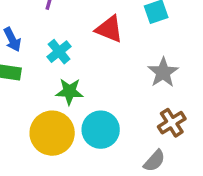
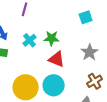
red triangle: (109, 29) -> (57, 59), moved
green star: (69, 91) -> (52, 38), moved

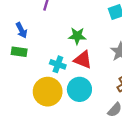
cyan cross: (30, 40) -> (58, 64), moved, turned -32

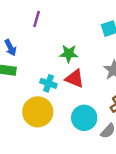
cyan circle: (79, 89) -> (84, 118), moved

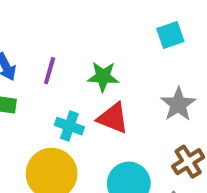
purple line: (37, 19) -> (50, 71), moved

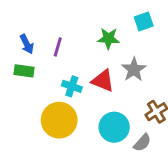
green star: (103, 77) -> (108, 38), moved
gray star: (178, 104) -> (134, 69), moved

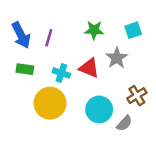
cyan square: (144, 22) -> (133, 30), moved
blue arrow: (27, 44) -> (21, 35), size x1.5
green rectangle: (24, 71) -> (25, 69), moved

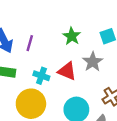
green star: (94, 30) -> (72, 36), turned 30

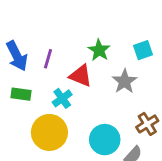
red triangle: (67, 71) -> (81, 76), moved
cyan cross: (41, 76) -> (62, 98), turned 35

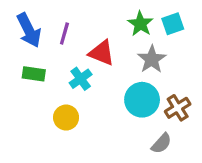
green star: (99, 50) -> (140, 24), moved
yellow circle: (49, 132) -> (66, 118), size x0.6
cyan circle: (105, 140) -> (142, 100), moved

